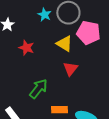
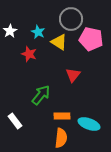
cyan star: (44, 15) -> (38, 32), moved
yellow triangle: (64, 44) -> (59, 42), moved

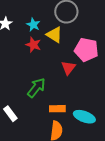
pink pentagon: (91, 39) -> (86, 50), moved
red star: (29, 54) -> (33, 45), moved

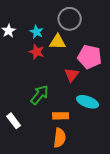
yellow triangle: (54, 35) -> (58, 42), turned -30
cyan ellipse: (84, 117) -> (88, 102), moved

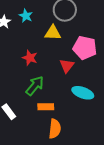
cyan star: (37, 32) -> (26, 16), moved
red star: (37, 52) -> (30, 58), moved
orange rectangle: (61, 116) -> (46, 107), moved

